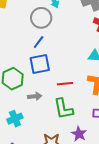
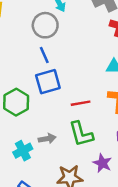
blue line: (39, 42) -> (44, 55), turned -56
gray arrow: (35, 96) -> (47, 139), moved

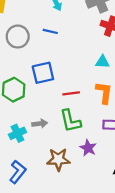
gray circle: (45, 25) -> (18, 37), moved
blue line: (44, 55) -> (50, 31), moved, turned -56

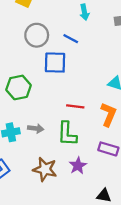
blue square: (43, 73) -> (55, 63), moved

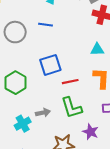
blue square: (55, 63) -> (50, 65), moved

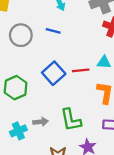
blue square: (50, 65) -> (54, 73), turned -30
red line: (70, 82) -> (81, 70), moved

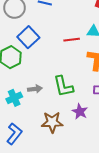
blue square: (54, 73) -> (28, 37), moved

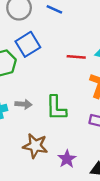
purple star: (80, 112) -> (67, 159), moved

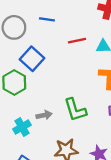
red line: (76, 57) -> (77, 41), moved

